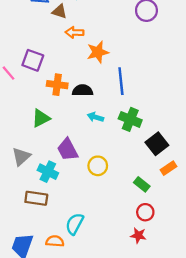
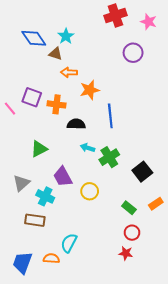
orange cross: (57, 85) -> (57, 104), moved
green cross: (130, 119) -> (109, 157), moved, turned 36
orange rectangle: (168, 168) -> (156, 204), moved

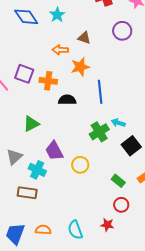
brown triangle: (56, 54) -> (84, 38), moved
cyan arrow: (88, 148) -> (118, 123), moved
cyan semicircle: (69, 243) -> (75, 230), moved, turned -48
red star: (126, 253) -> (107, 225), moved

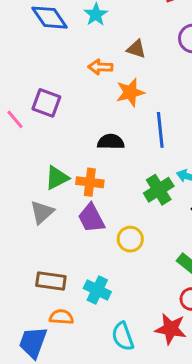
orange cross: (48, 81) -> (90, 182), moved
gray triangle: (14, 157) -> (42, 212), moved
cyan cross: (37, 170) -> (97, 290), moved
red star: (107, 225) -> (171, 329), size x1.5
orange semicircle: (43, 230) -> (61, 317), moved

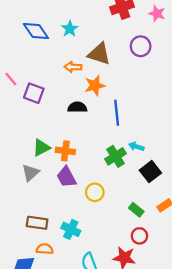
brown triangle: (136, 49) -> (99, 54), size x1.6
pink line: (15, 119) -> (11, 79), moved
black semicircle: (111, 142) -> (77, 107), moved

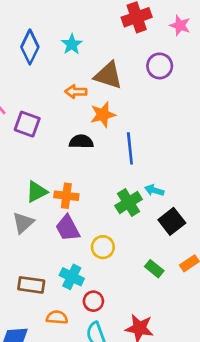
blue diamond: (36, 31) -> (30, 47), turned 60
cyan cross: (71, 229) -> (72, 277), moved
red circle: (139, 236) -> (93, 301), moved
orange semicircle: (45, 249) -> (57, 317), moved

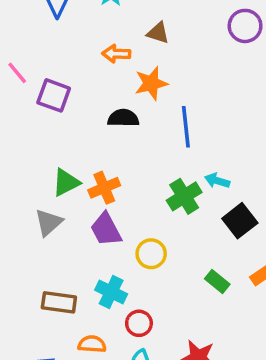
purple circle: (160, 66) -> (245, 26), moved
brown triangle: (108, 75) -> (158, 33), size x0.6
orange cross: (66, 196) -> (104, 188), turned -30

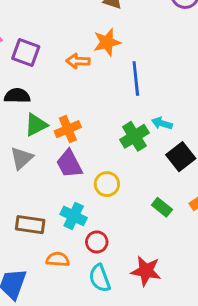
orange arrow: (116, 54) -> (78, 61), moved
black semicircle: (123, 118) -> (17, 96), moved

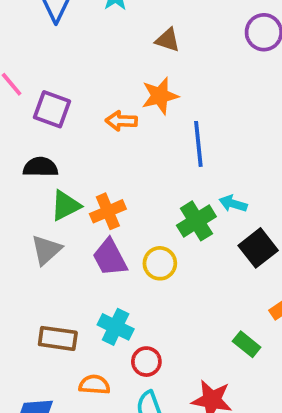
yellow circle: (107, 184) -> (160, 263), moved
green rectangle: (162, 207) -> (247, 344), moved

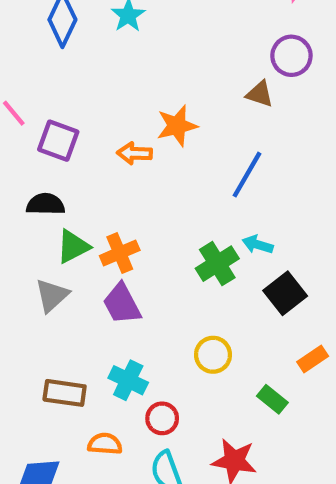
brown triangle: (168, 40) -> (260, 94), moved
blue line: (198, 144) -> (247, 175), moved, turned 36
yellow circle: (160, 263) -> (213, 355), moved

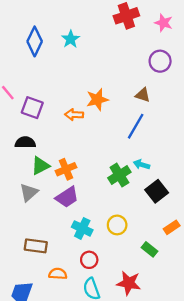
brown triangle: (260, 94) -> (143, 95), moved
purple trapezoid: (122, 304) -> (67, 197), turned -95
cyan cross: (128, 380) -> (82, 228), moved

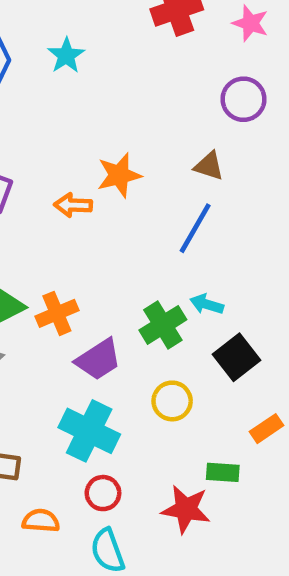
purple trapezoid: (67, 197) -> (98, 359), moved
yellow circle: (117, 225) -> (172, 401), moved
cyan cross: (82, 228) -> (89, 431), size x1.4
green rectangle: (150, 249) -> (223, 472), turned -35
red star: (129, 283) -> (186, 509), moved

